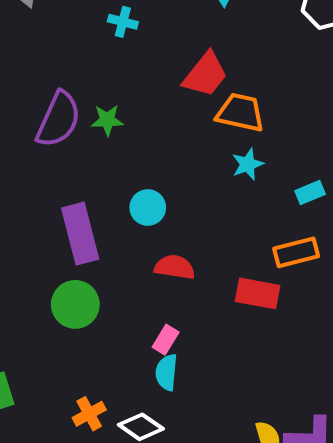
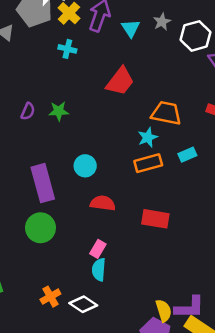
orange trapezoid: (240, 113) -> (166, 113), moved
purple semicircle: (58, 119) -> (28, 111), size x0.5
orange rectangle: (296, 252) -> (148, 163), moved

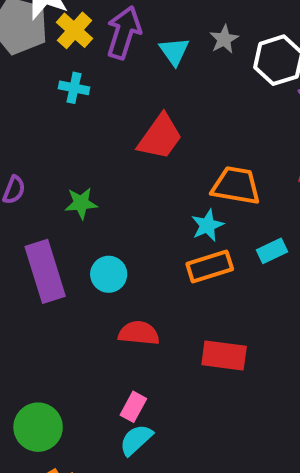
green star: (59, 111) -> (81, 203), moved
purple rectangle: (43, 183) -> (45, 271), moved
green circle: (40, 228) -> (38, 427), moved
cyan semicircle: (99, 270) -> (136, 440), turned 45

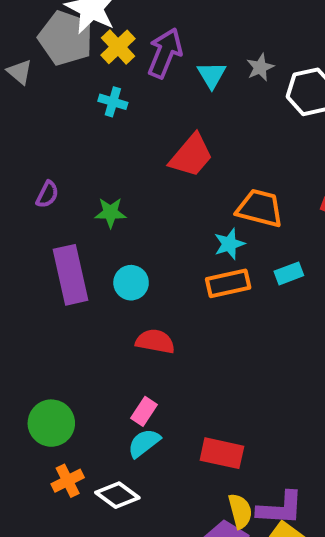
red rectangle: (224, 355) -> (222, 453), moved

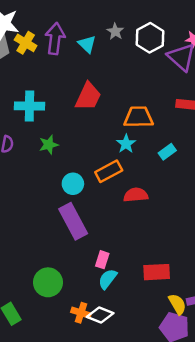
cyan cross: (113, 102) -> (29, 106), moved, size x1.6
purple rectangle: (71, 275) -> (73, 221), moved
orange rectangle: (228, 283) -> (109, 171), moved
red semicircle: (155, 341) -> (136, 195), moved
orange cross: (68, 481) -> (81, 313), moved, turned -30

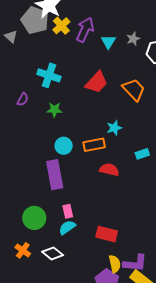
orange trapezoid: (139, 117) -> (134, 90), moved, turned 30
cyan rectangle: (167, 152) -> (142, 154), moved
pink rectangle: (102, 260) -> (68, 211), turned -48
green circle: (48, 282) -> (34, 218), moved
orange cross: (81, 313) -> (23, 250), moved

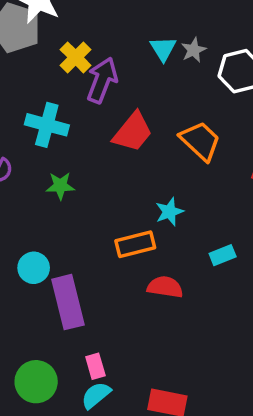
yellow cross: (61, 26) -> (76, 57), moved
purple arrow: (85, 30) -> (102, 80), moved
cyan triangle: (108, 42) -> (163, 49), moved
cyan circle: (64, 146) -> (34, 268), moved

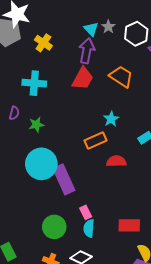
purple arrow: (102, 80) -> (87, 51), moved
green star: (60, 186) -> (36, 125), moved
cyan circle: (34, 268) -> (41, 164), size x1.8
cyan semicircle: (96, 395) -> (89, 228), turned -36

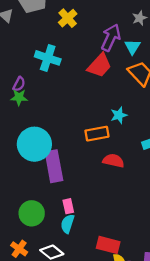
cyan triangle: (91, 29) -> (133, 47), moved
green star: (36, 125) -> (19, 97), moved
red rectangle: (129, 225) -> (108, 245), moved

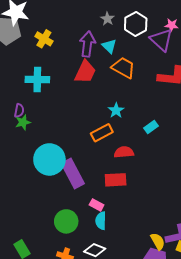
pink rectangle: (68, 206) -> (97, 205), turned -32
red rectangle: (108, 245) -> (116, 180), moved

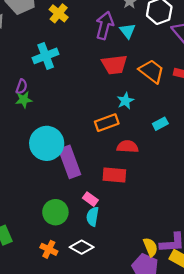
orange trapezoid: (123, 68) -> (152, 71), moved
red trapezoid: (85, 72) -> (114, 65), moved, turned 50
cyan cross: (37, 80) -> (46, 56), turned -30

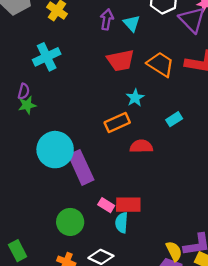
purple arrow: (105, 25) -> (107, 19), size x0.7
red rectangle: (114, 175) -> (128, 205), moved
cyan semicircle: (93, 217) -> (122, 223), moved

